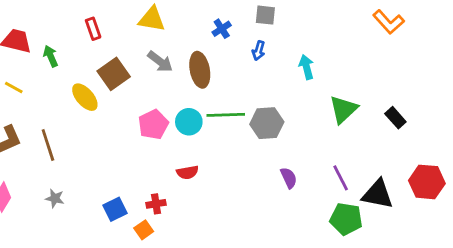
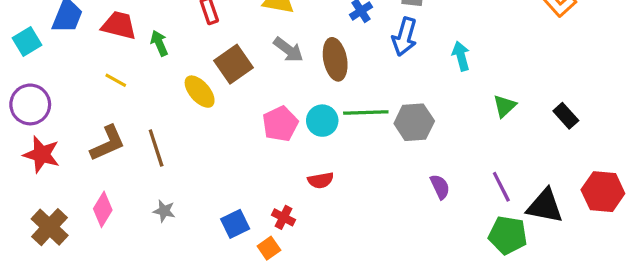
blue arrow: (259, 51) -> (405, 37), size x1.6
green triangle: (343, 109) -> (505, 106), size x0.7
red cross: (156, 204) -> (284, 217), turned 36

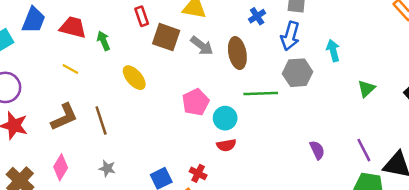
brown square: (233, 64) -> (166, 37), moved, turned -36
cyan circle: (322, 121) -> (225, 118), moved
gray hexagon: (414, 122) -> (298, 73), moved

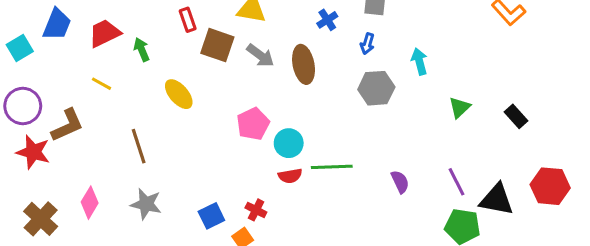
red trapezoid: (73, 27) -> (104, 33), turned -40
blue arrow: (290, 36) -> (367, 44), size x0.6
green line: (261, 94) -> (332, 167), moved
brown L-shape: (64, 117) -> (67, 125), moved
gray star: (107, 168) -> (146, 204), size x1.5

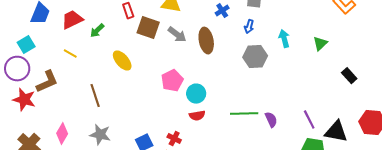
cyan square: (20, 48) -> (26, 45), moved
green arrow: (142, 50) -> (97, 31), turned -112
green triangle: (459, 107) -> (320, 44), moved
green line: (332, 167) -> (244, 114), moved

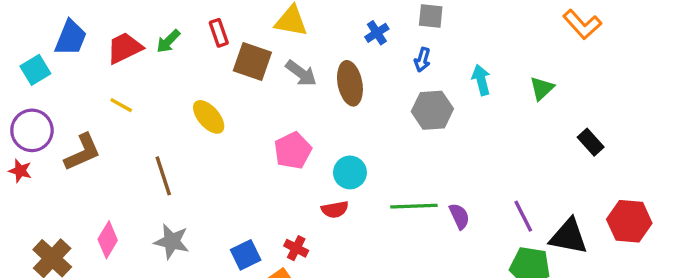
green arrow: (97, 31) -> (168, 41), moved
cyan square: (26, 45) -> (35, 70), moved
cyan circle: (196, 94) -> (350, 172), moved
red star: (24, 100) -> (20, 171), moved, size x0.6

